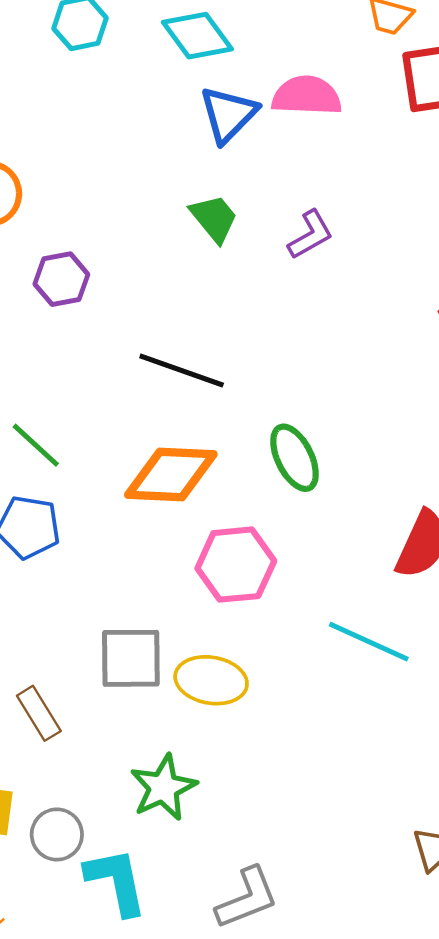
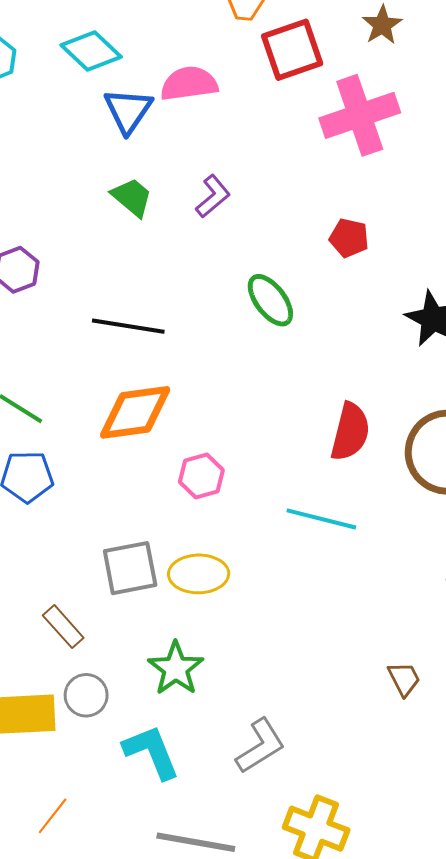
green ellipse: (295, 458) -> (270, 300), moved
pink hexagon: (236, 565) -> (201, 476), size x0.7
gray circle: (57, 834) -> (86, 695), moved

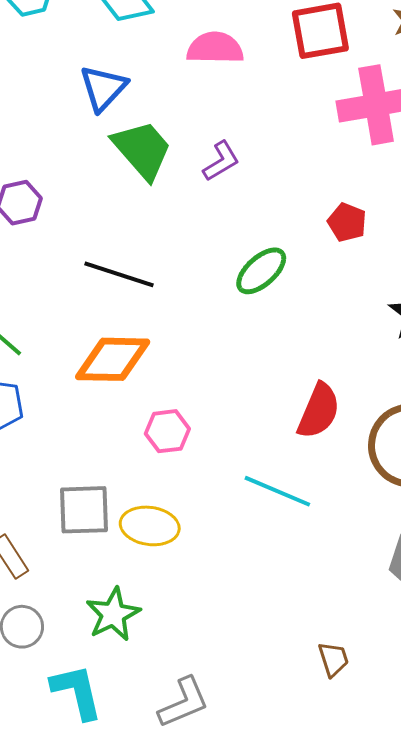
blue triangle: (128, 111) -> (103, 88), moved
green trapezoid: (132, 197) -> (142, 150), size x1.5
green ellipse: (270, 300) -> (261, 271), turned 76

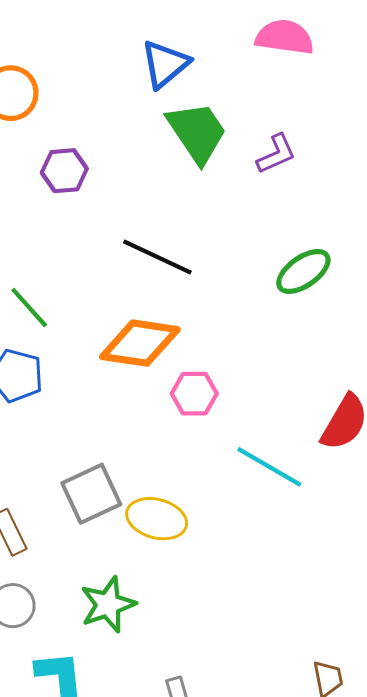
pink hexagon: (167, 431) -> (194, 394), moved
cyan line: (277, 491) -> (269, 467), moved
gray square: (84, 510) -> (91, 494), turned -30

